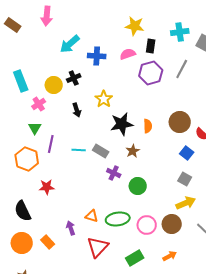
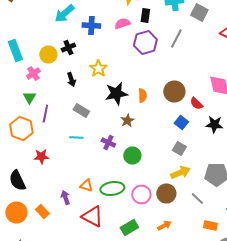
cyan line: (79, 150) -> (76, 138), moved
gray rectangle: (101, 151) -> (81, 110), moved
red triangle: (98, 247) -> (92, 216), turned -45

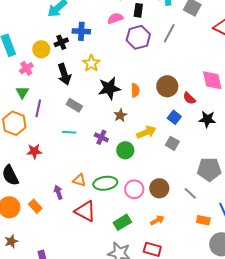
blue cross: (91, 26) -> (81, 31), moved
black arrow: (71, 80) -> (64, 74), size x1.5
yellow arrow: (180, 172) -> (146, 132), moved

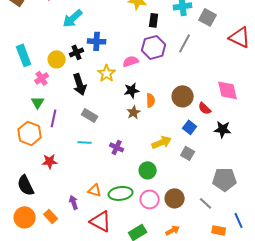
pink semicircle: (115, 18) -> (131, 61), moved
black star: (109, 88) -> (132, 90), moved, size x0.7
brown star: (120, 115) -> (134, 112), moved
green circle: (125, 150) -> (148, 170), moved

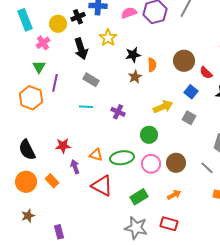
pink semicircle: (131, 61) -> (129, 13), moved
red star: (50, 161) -> (63, 146), moved

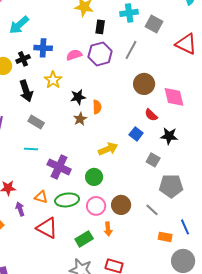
brown circle: (184, 61) -> (144, 84), moved
purple cross: (118, 112) -> (59, 167), moved, size x1.6
gray square: (189, 118) -> (153, 160), moved
orange arrow: (174, 195) -> (108, 229), moved, turned 112

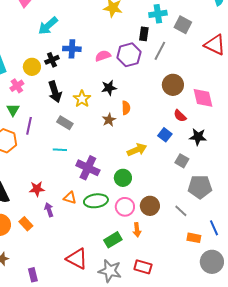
black rectangle: (100, 27) -> (144, 34), moved
yellow star: (53, 80) -> (82, 99), moved
black star: (78, 97) -> (109, 88), moved
red triangle: (47, 228) -> (77, 259), moved

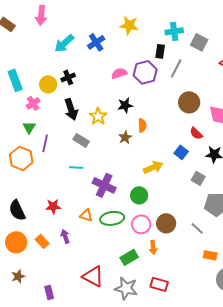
blue cross: (72, 49) -> (96, 42), moved, turned -36
purple arrow: (49, 210) -> (65, 236), moved

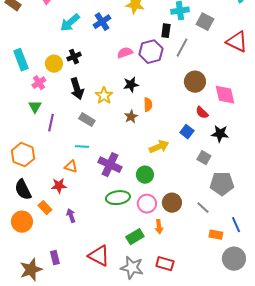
orange hexagon: (21, 158) -> (23, 155), moved
orange triangle: (86, 215) -> (71, 167), moved
orange rectangle: (42, 241) -> (45, 208), moved
brown star: (18, 276) -> (31, 270), moved, size x1.6
purple rectangle: (49, 292) -> (55, 258), moved

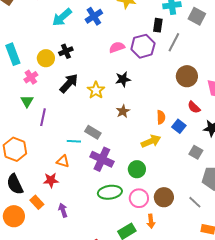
black arrow: (77, 89) -> (69, 83), turned -120
orange semicircle: (148, 105) -> (161, 117), moved
gray rectangle: (87, 120) -> (93, 132), moved

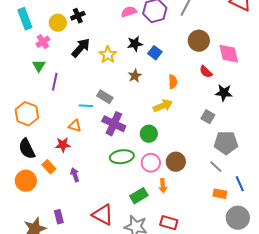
blue square: (179, 126) -> (155, 53), moved
gray line: (195, 202) -> (216, 167), moved

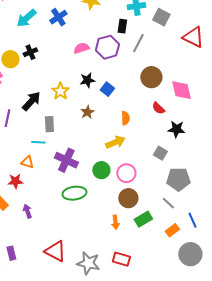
black arrow: (81, 48) -> (31, 101), moved
gray rectangle: (105, 97) -> (49, 124), moved, turned 56
pink circle: (151, 163) -> (126, 173), moved
orange rectangle: (220, 194) -> (172, 230), turned -48
green rectangle: (139, 196) -> (143, 219), moved

